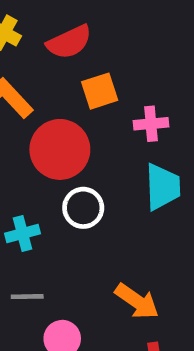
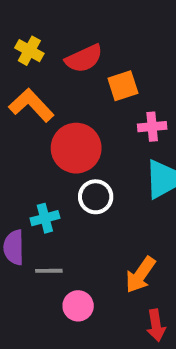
orange square: (100, 91) -> (123, 86), moved
orange arrow: (137, 301) -> (140, 275), turned 90

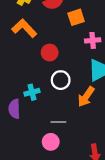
red circle: (76, 148) -> (50, 53), size x0.6
gray line: (49, 271) -> (58, 122), moved
orange arrow: (140, 275) -> (86, 97), moved

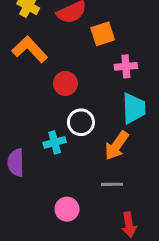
cyan cross: (32, 92) -> (55, 142), moved
gray line: (58, 122) -> (112, 184), moved

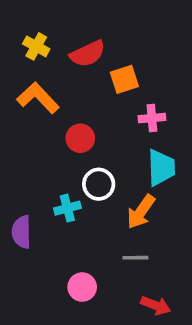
red arrow: (129, 225) -> (156, 305), turned -60

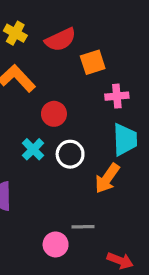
cyan cross: (67, 208) -> (33, 149), moved, turned -30
gray line: (135, 258) -> (83, 227), moved

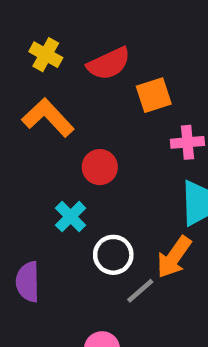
white circle: (70, 154) -> (113, 255), moved
gray line: (83, 227) -> (140, 291), moved, turned -40

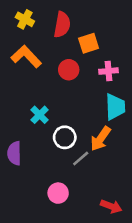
red semicircle: (109, 64) -> (62, 25), turned -55
red circle: (100, 167) -> (69, 70), moved

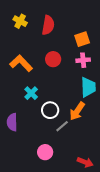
orange square: (89, 43) -> (82, 39), moved
orange L-shape: (26, 56) -> (21, 63), moved

